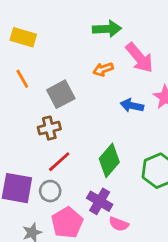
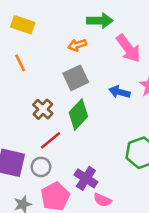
orange arrow: (103, 69) -> (77, 45), moved
gray square: (61, 94) -> (76, 78), moved
brown cross: (49, 128) -> (43, 109), turned -36
green diamond: (109, 160) -> (78, 114), moved

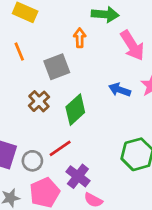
orange arrow: (77, 45) -> (80, 38), turned 102
gray square: (76, 78) -> (57, 67), moved
red line: (50, 140) -> (60, 148), moved

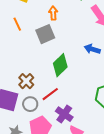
orange arrow: (80, 38) -> (53, 13), moved
brown cross: (39, 101) -> (26, 81), moved

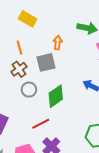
brown cross: (26, 81) -> (19, 69), moved
gray circle: (30, 104) -> (29, 90), moved

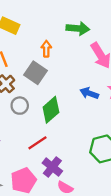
gray square: (46, 62) -> (36, 73), turned -36

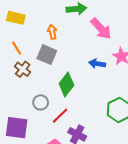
gray circle: (20, 106) -> (41, 102), moved

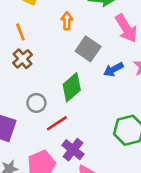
gray square: (47, 55) -> (88, 49), moved
blue arrow: (97, 64) -> (113, 69), turned -49

